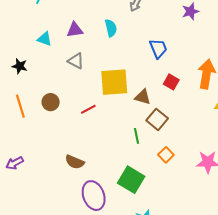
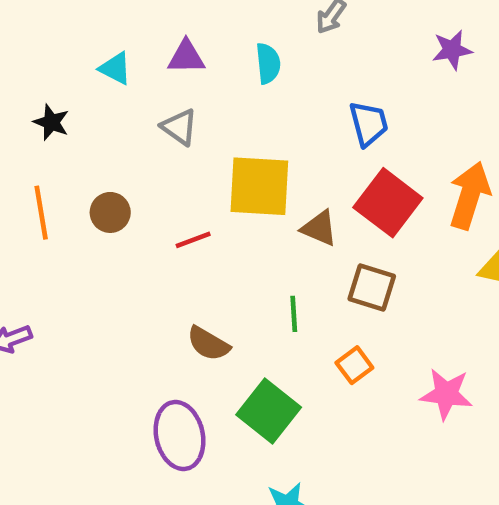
red square: (171, 82) -> (388, 203), size x1.8
brown square: (157, 119) -> (372, 287), moved, turned -30
brown semicircle: (75, 162) -> (208, 344), moved

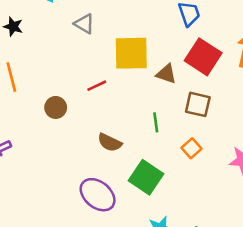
brown circle: (110, 212) -> (56, 107), moved
purple ellipse: (179, 435) -> (98, 195), turned -33

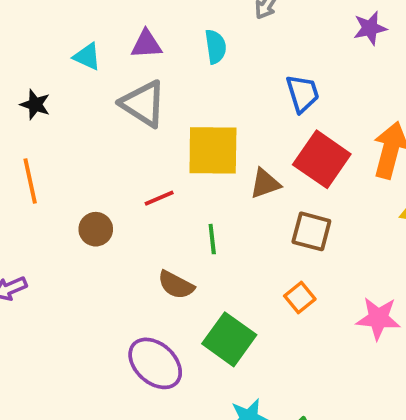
gray triangle: (84, 24) -> (143, 104), size x1.5
brown triangle: (166, 74) -> (265, 184), turned -40
green line: (156, 122) -> (212, 239), moved

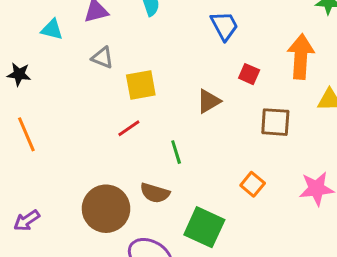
gray triangle: (143, 104) -> (102, 58), size x0.6
yellow square: (213, 150) -> (141, 85), moved, size x0.7
red square: (322, 159) -> (249, 74), size x0.5
brown circle: (96, 229) -> (106, 209), moved, size x1.8
brown square: (311, 231) -> (275, 122), moved

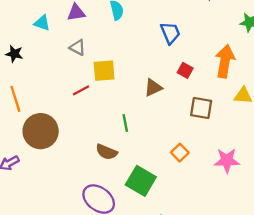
red line: (129, 128) -> (81, 90), moved
brown circle: (106, 209) -> (41, 131), moved

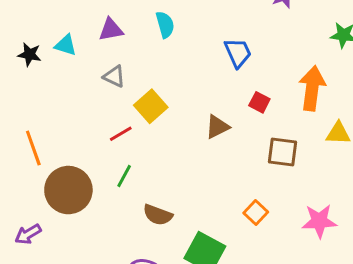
black star: (14, 54) -> (29, 54), moved
yellow square: (104, 71) -> (151, 106), turned -35
green line: (125, 123) -> (124, 176), moved, turned 42

